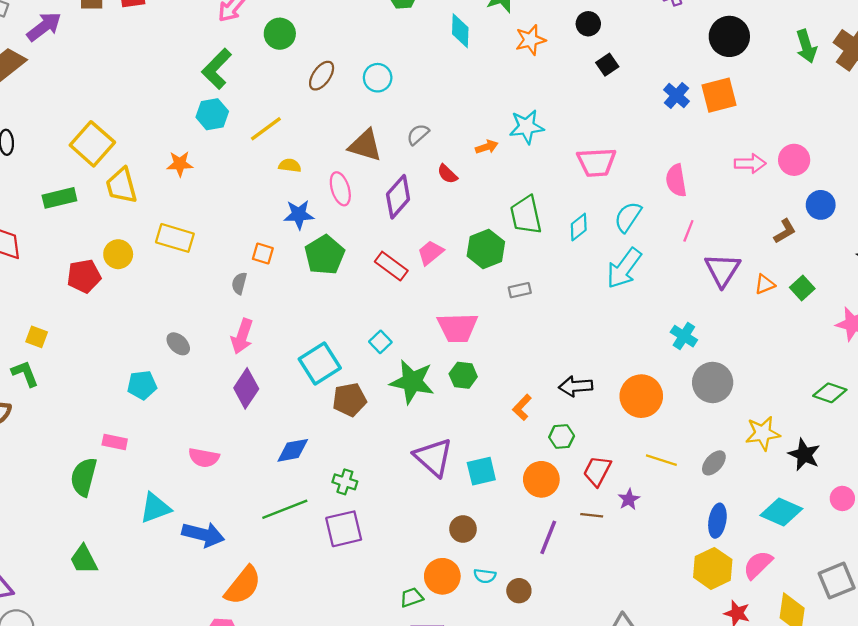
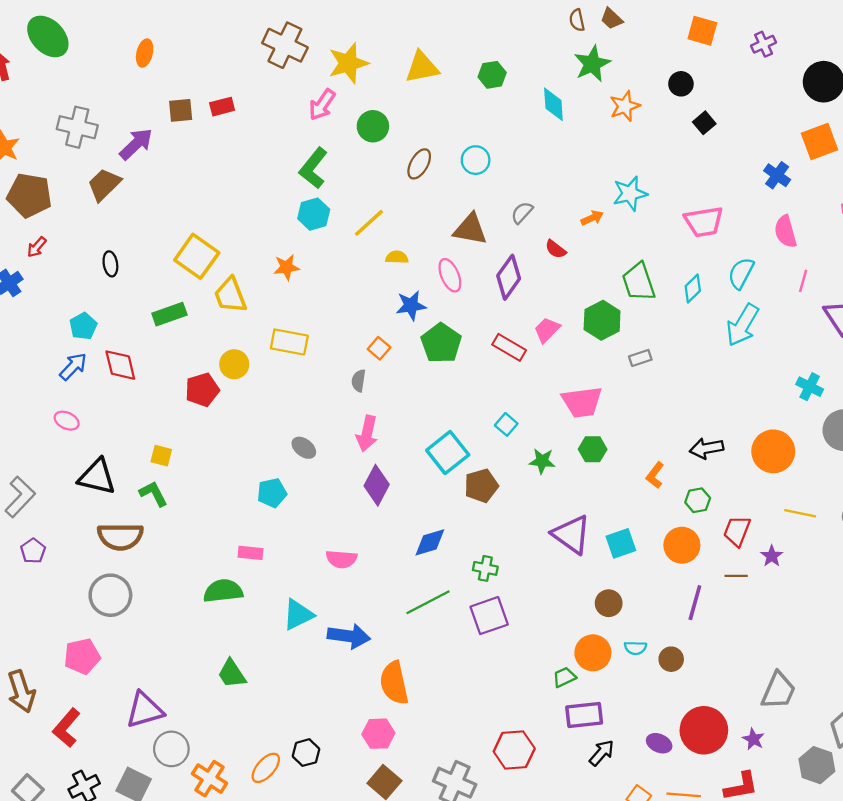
blue cross: (676, 96) -> (777, 175), moved
orange square: (263, 253) -> (379, 348), turned 30
green star: (412, 382) -> (542, 461), size x0.6
green semicircle: (84, 477) -> (223, 591), turned 75
orange semicircle: (243, 585) -> (394, 683), turned 135

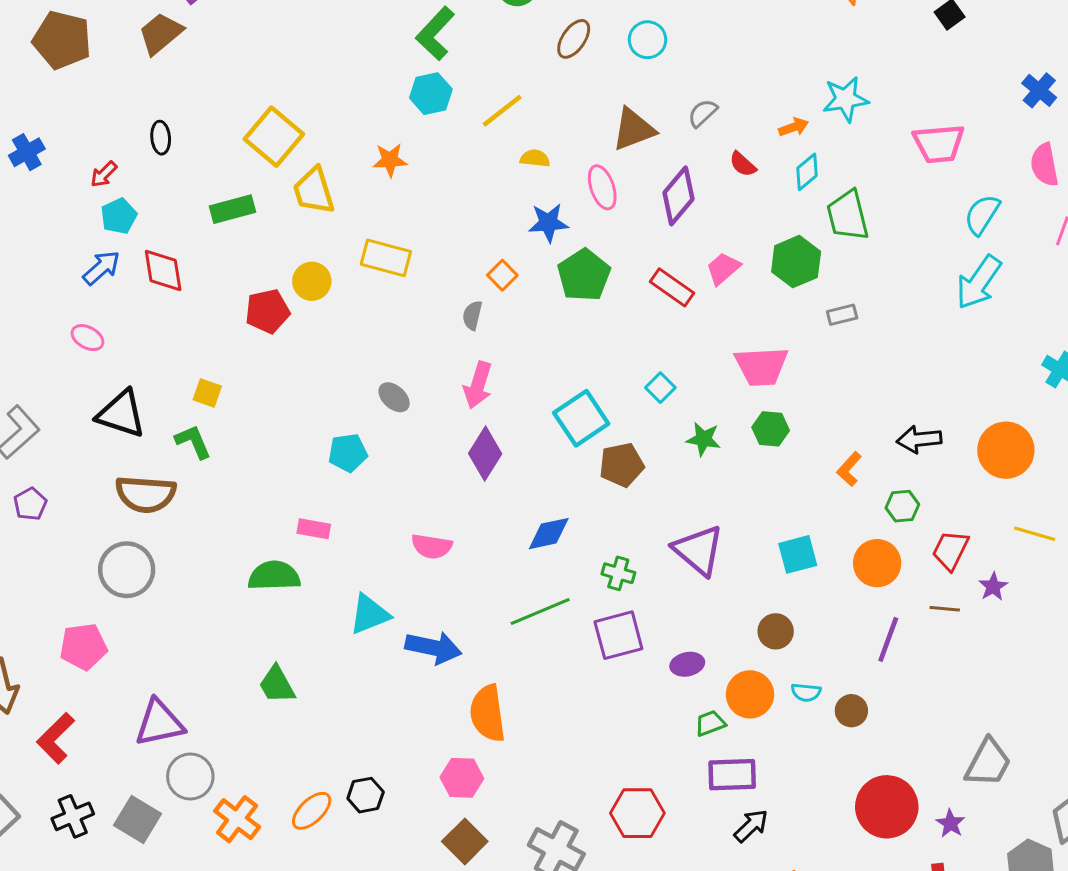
brown triangle: (470, 229) -> (634, 129), turned -36
red arrow: (37, 247) -> (104, 174), moved
cyan diamond: (693, 289) -> (807, 172), moved
purple triangle: (571, 534) -> (698, 550), moved
purple ellipse: (659, 743) -> (687, 664), moved, turned -40

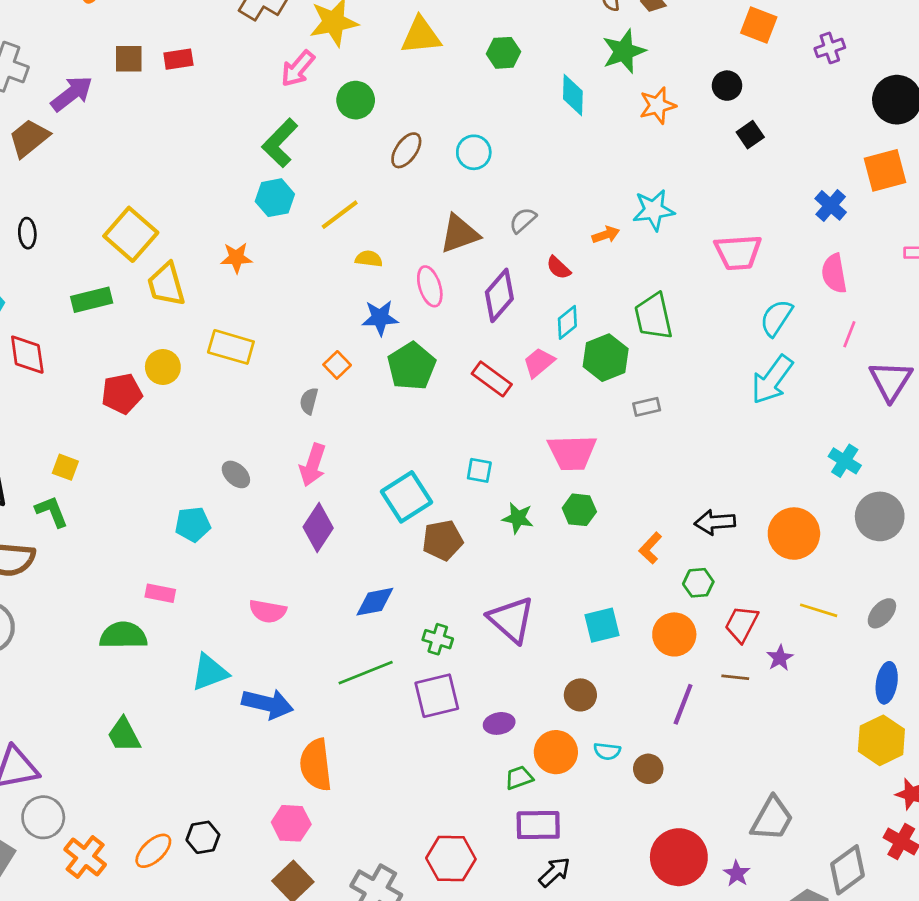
cyan diamond: (807, 172) -> (567, 322), moved
cyan square: (660, 388) -> (479, 470), turned -36

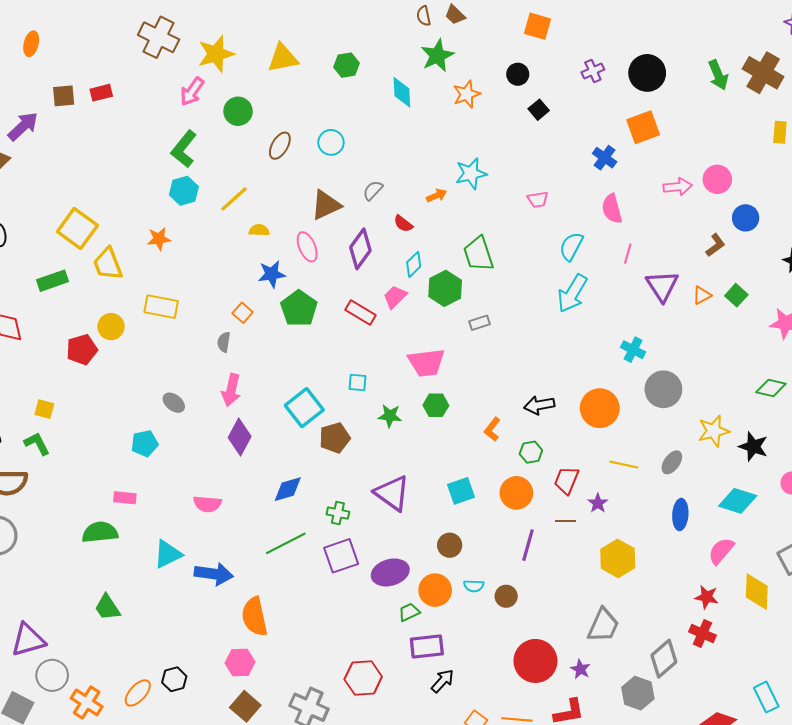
purple cross: (830, 48) -> (593, 71), moved
pink trapezoid: (738, 252) -> (538, 199), size x0.6
purple ellipse: (499, 723) -> (390, 572), size x1.6
yellow hexagon: (881, 740) -> (618, 558), moved

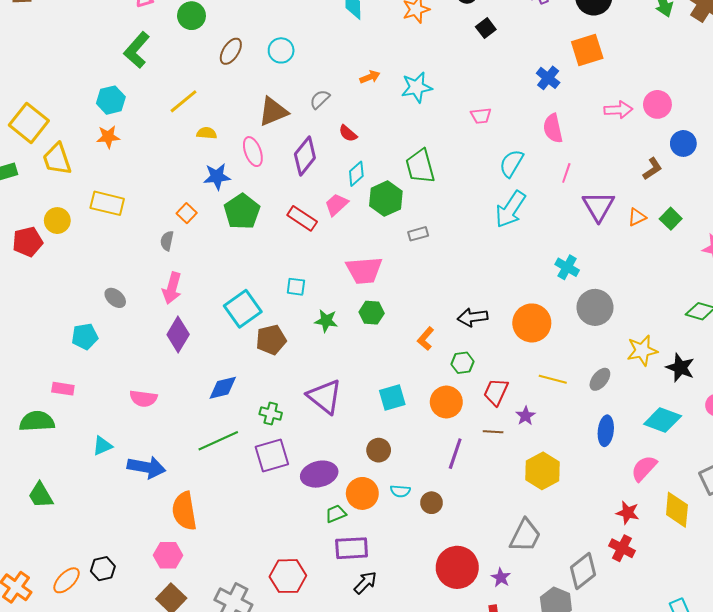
cyan hexagon: (184, 191) -> (111, 100), moved
orange arrow: (437, 195) -> (370, 77), moved
cyan triangle: (168, 554) -> (102, 446), size x0.7

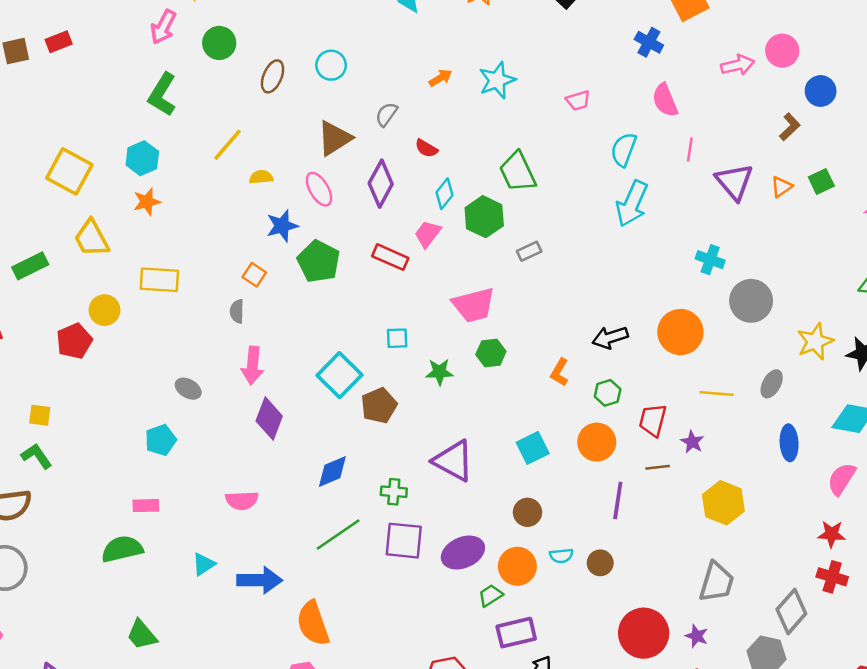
yellow square: (29, 123) -> (69, 171), moved
green square: (671, 219) -> (821, 181), turned 30
purple square: (272, 456) -> (404, 541), turned 32

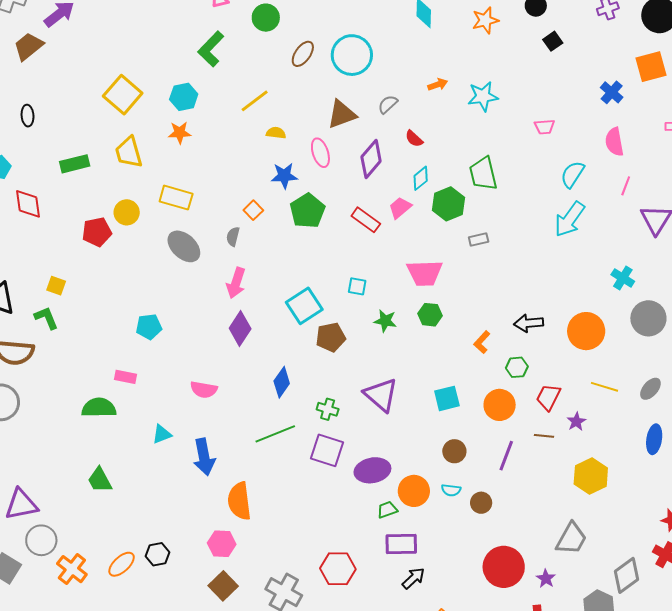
cyan circle: (331, 65) -> (352, 55), size x1.6
gray ellipse: (188, 389) -> (184, 246), moved, size x1.6
blue diamond: (332, 472) -> (282, 382), turned -44
brown circle: (528, 512) -> (454, 451), moved
blue arrow: (260, 580) -> (204, 457), turned 66

